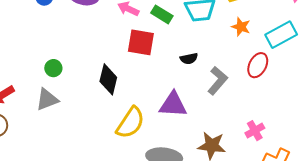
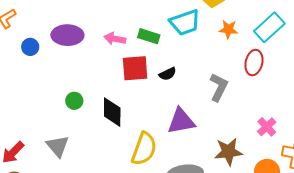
black semicircle: (189, 59) -> (168, 74), moved
green circle: (53, 68) -> (74, 101), moved
gray triangle: (47, 99) -> (58, 146), turned -35

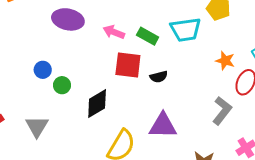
orange star: (228, 29) -> (225, 61), moved
blue circle: (30, 47) -> (43, 70), moved
gray L-shape: (219, 87) -> (222, 111), moved
black diamond: (112, 112) -> (97, 104), turned 48

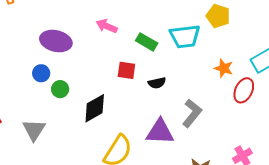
purple ellipse: (68, 19) -> (56, 41), moved
pink arrow: (114, 32) -> (107, 26), moved
red square: (128, 65) -> (126, 70), size x0.7
gray L-shape: (222, 111) -> (192, 113), moved

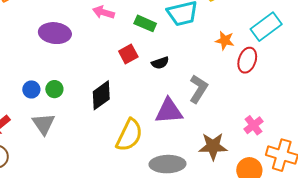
red square: (126, 70) -> (128, 54), turned -30
blue circle: (41, 73) -> (31, 89), moved
green circle: (60, 89) -> (54, 89), moved

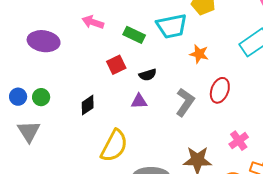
orange star: (225, 41) -> (199, 54), moved
red ellipse: (247, 60) -> (220, 90), moved
black diamond: (101, 95) -> (88, 105), size x0.7
purple triangle: (169, 111) -> (139, 101), moved, size x0.6

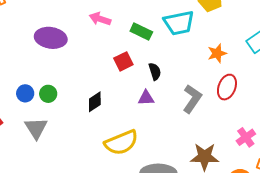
orange star: (199, 54) -> (217, 53), moved, turned -30
black semicircle: (148, 75) -> (155, 71), turned -90
yellow semicircle: (114, 146) -> (121, 142), turned 40

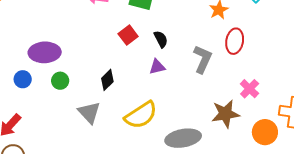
purple ellipse: (51, 38) -> (45, 52), moved
blue circle: (25, 93) -> (23, 79), moved
gray triangle: (36, 128) -> (89, 112), moved
pink cross: (246, 137) -> (250, 89), moved

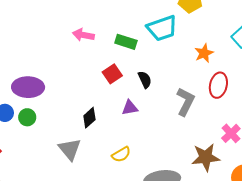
purple triangle: (157, 67) -> (130, 108), moved
green circle: (60, 81) -> (27, 117), moved
yellow semicircle: (141, 115) -> (121, 154), size x0.6

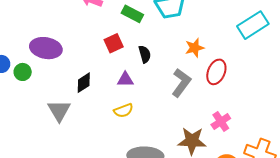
orange star: (204, 53) -> (195, 48), moved
purple ellipse: (28, 87) -> (46, 48), moved
yellow semicircle: (121, 154) -> (123, 110), moved

